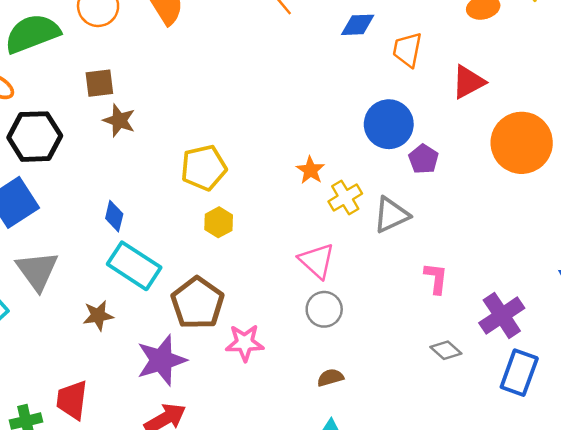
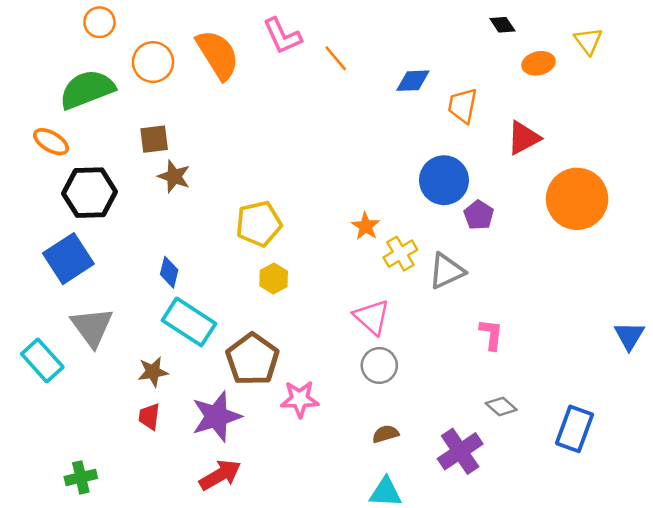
purple cross: (502, 315) -> (460, 451), moved
red trapezoid: (72, 400) -> (149, 416), moved, size x0.7

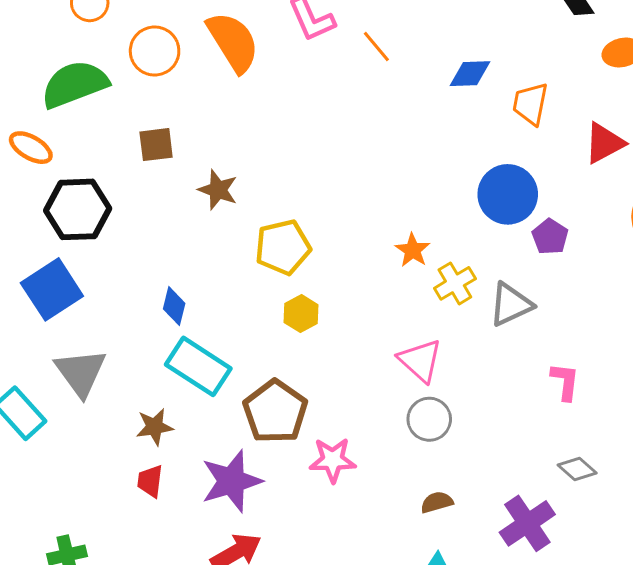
brown star: (174, 176) -> (218, 190), moved

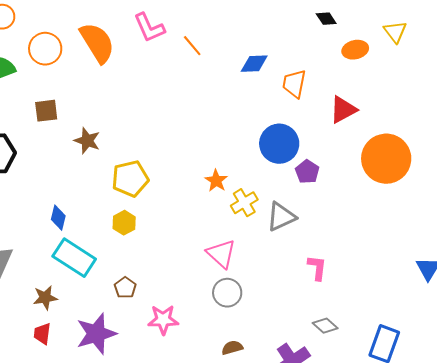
yellow hexagon: (301, 314) -> (124, 223), moved
brown pentagon: (275, 412) -> (125, 288), size x0.5

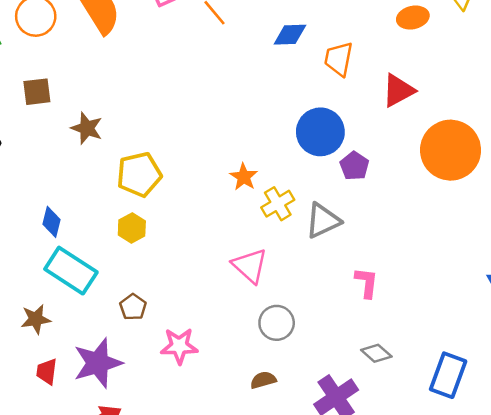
gray circle: (227, 293) -> (277, 323), moved
red trapezoid: (42, 334) -> (47, 372), moved

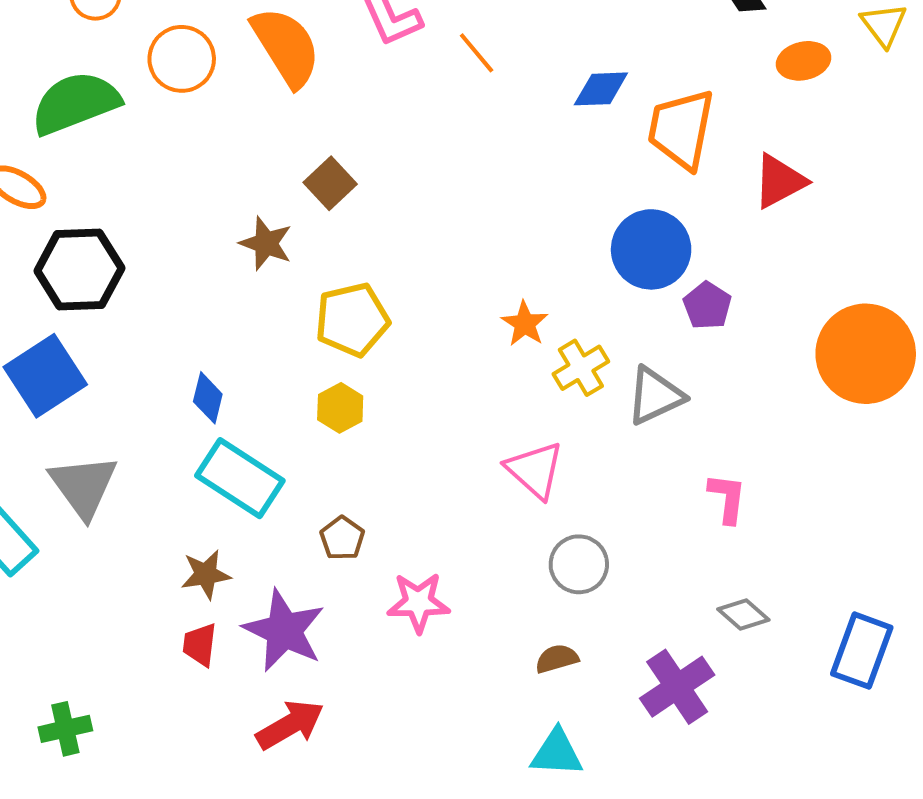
orange trapezoid: (339, 59) -> (681, 129), size x1.4
brown square: (37, 92) -> (330, 183), moved, turned -36
orange circle: (451, 150) -> (866, 354), moved
brown star: (36, 319) -> (206, 574), moved
purple star: (98, 363) -> (284, 631), turned -30

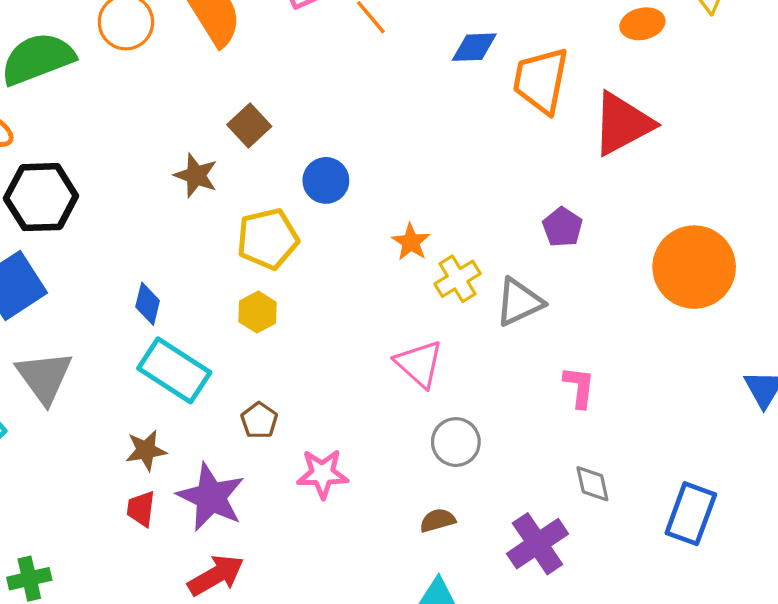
red triangle: (779, 181) -> (622, 124), size x1.4
blue circle: (651, 249) -> (326, 180), moved, size x0.7
gray diamond: (743, 614) -> (592, 484), turned 36

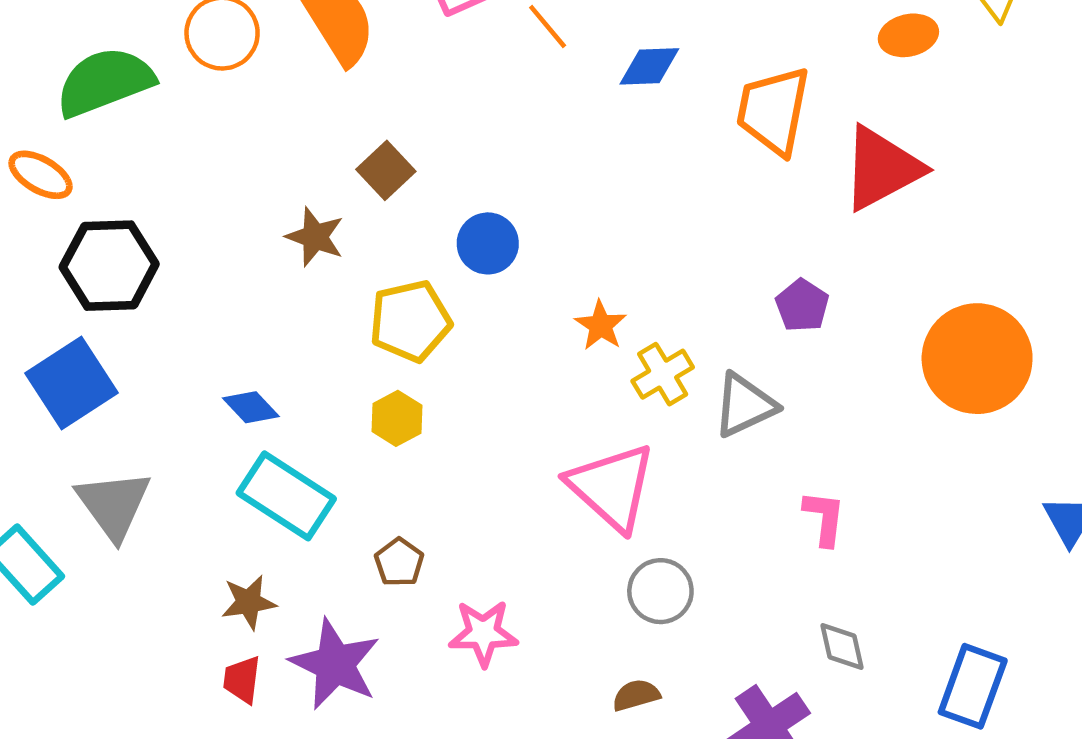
blue diamond: (474, 47) -> (649, 66), moved
blue diamond: (148, 304) -> (251, 407), turned -57
pink triangle: (419, 364) -> (612, 487), size x1.4

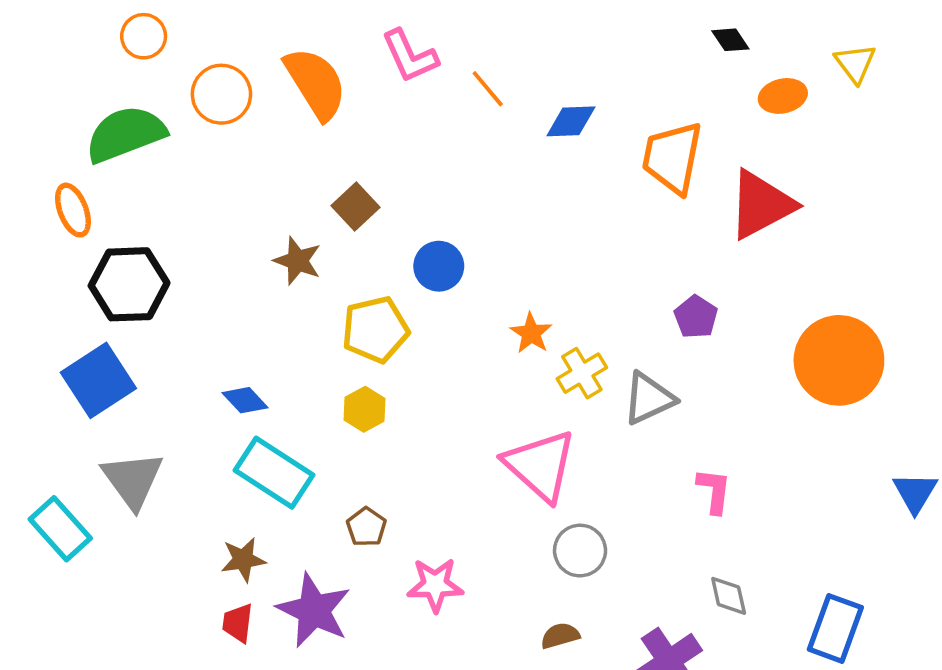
orange ellipse: (41, 175) -> (73, 210), turned 39

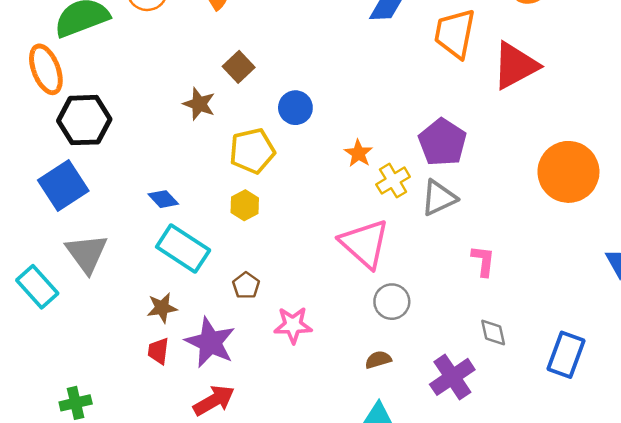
orange ellipse: (73, 210) -> (46, 69), size x1.4
purple pentagon: (696, 317) -> (442, 142), moved, size x1.6

